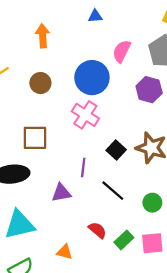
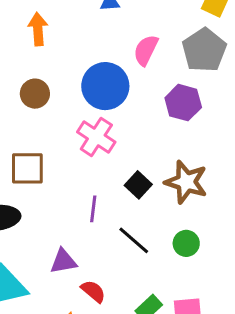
purple triangle: (61, 193) -> (63, 261), moved
green circle: (152, 203) -> (186, 243), moved
red semicircle: (97, 230) -> (93, 291), moved

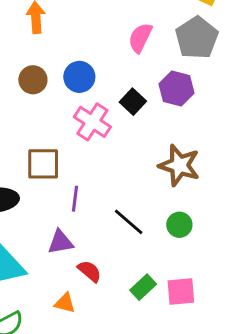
blue circle: (105, 86) -> (79, 77), moved, size x0.7
brown square: (27, 168) -> (43, 164), moved
black square: (138, 185) -> (133, 102), moved
purple line: (93, 209) -> (75, 199), moved

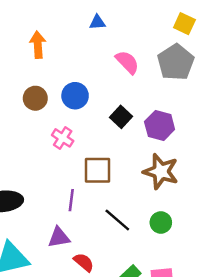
pink semicircle: (140, 38) -> (127, 62), turned 110
purple hexagon: (176, 88) -> (160, 126), moved
pink cross: (92, 122) -> (63, 138), moved, size x0.7
brown square: (43, 164) -> (97, 170), moved

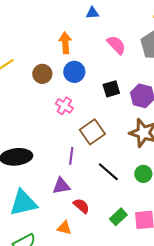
orange arrow: (38, 45) -> (65, 43), moved
black square: (121, 117) -> (111, 89), turned 30
brown square: (97, 170) -> (92, 132), turned -35

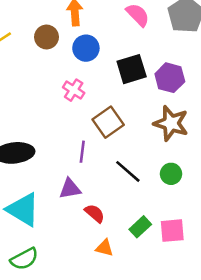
brown circle: (42, 74) -> (47, 37), moved
black square: (111, 89) -> (132, 69), size x1.4
cyan triangle: (23, 203) -> (23, 210), turned 44
orange triangle: (64, 228) -> (104, 248), moved

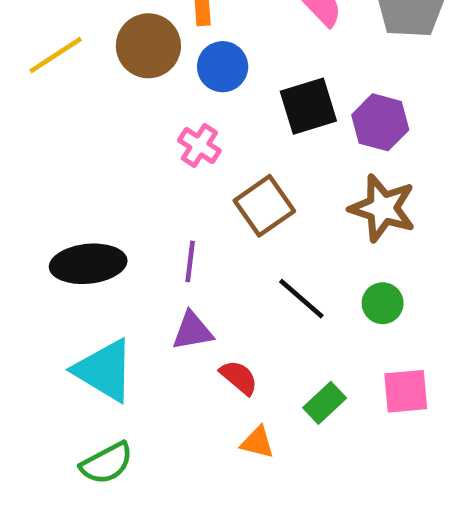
brown circle: (47, 37) -> (148, 46), size x1.4
purple line: (82, 152) -> (190, 261), moved
pink square: (172, 231) -> (406, 391), moved

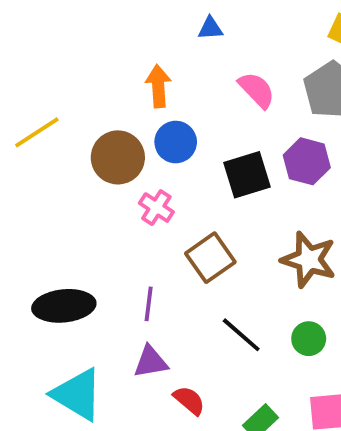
brown circle: (148, 46) -> (118, 157), moved
purple hexagon: (380, 122) -> (307, 161), moved

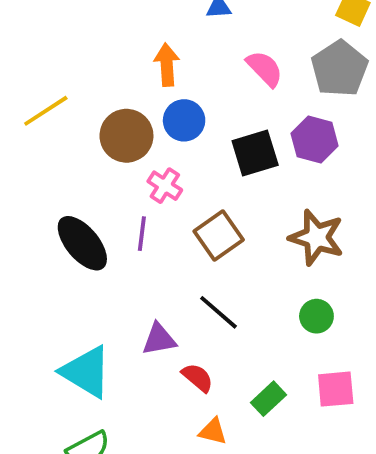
purple line: (149, 304) -> (142, 234), moved
black ellipse: (64, 306) -> (82, 243), moved, turned 56
black line: (241, 335) -> (219, 312), moved

